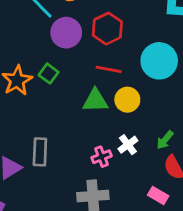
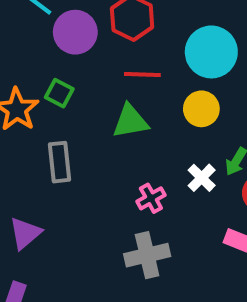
yellow circle: (127, 100) -> (201, 109), moved
white cross: (128, 145) -> (202, 178), moved
gray rectangle: (40, 152) -> (59, 162), moved

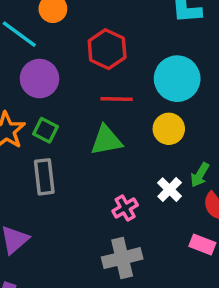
purple circle: (75, 32) -> (39, 79), moved
green square: (59, 93) -> (45, 130), moved

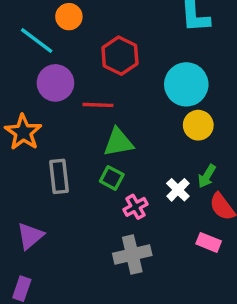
red line: (117, 99) -> (98, 105), moved
yellow circle: (169, 129) -> (198, 125), moved
green square: (45, 130) -> (112, 178), moved

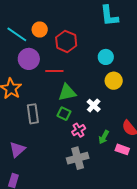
orange circle: (69, 17) -> (40, 29), moved
cyan circle: (186, 84) -> (106, 57), size x0.6
green arrow: (207, 176) -> (104, 137), moved
white cross: (178, 190) -> (94, 105), moved

